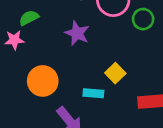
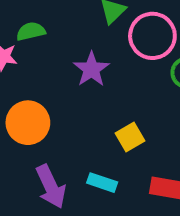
cyan rectangle: (93, 93) -> (102, 183), moved

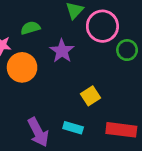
green semicircle: (31, 31) -> (30, 28), moved
orange circle: (28, 123) -> (22, 67), moved

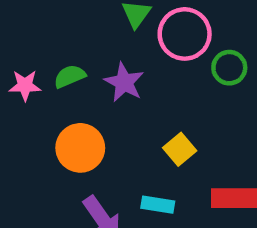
green semicircle: (30, 28) -> (70, 76), moved
orange circle: (22, 67) -> (80, 148), moved

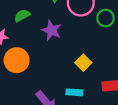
green semicircle: (70, 76) -> (22, 16), moved
orange circle: (80, 148) -> (17, 60), moved

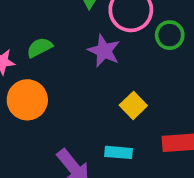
green semicircle: (22, 16) -> (40, 48), moved
purple star: (51, 30) -> (104, 51), moved

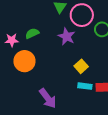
cyan rectangle: (118, 152) -> (85, 86), moved

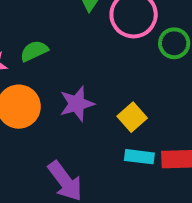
purple star: (67, 36) -> (77, 104), moved, turned 30

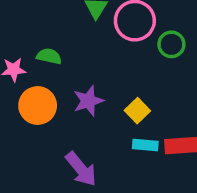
green semicircle: (34, 51) -> (49, 56), turned 40

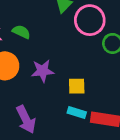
yellow square: (137, 111) -> (77, 86), turned 30

